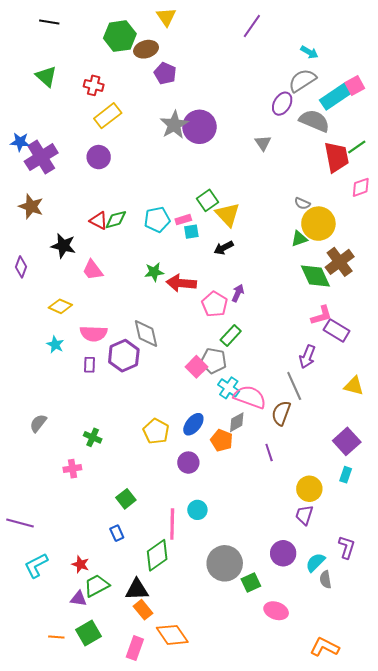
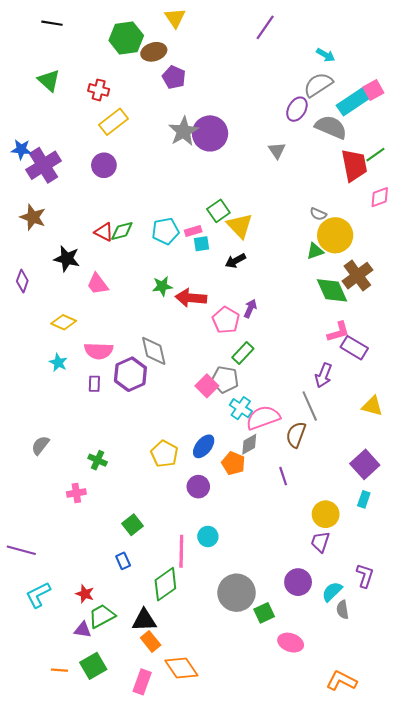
pink semicircle: (250, 397) -> (263, 418), turned -40

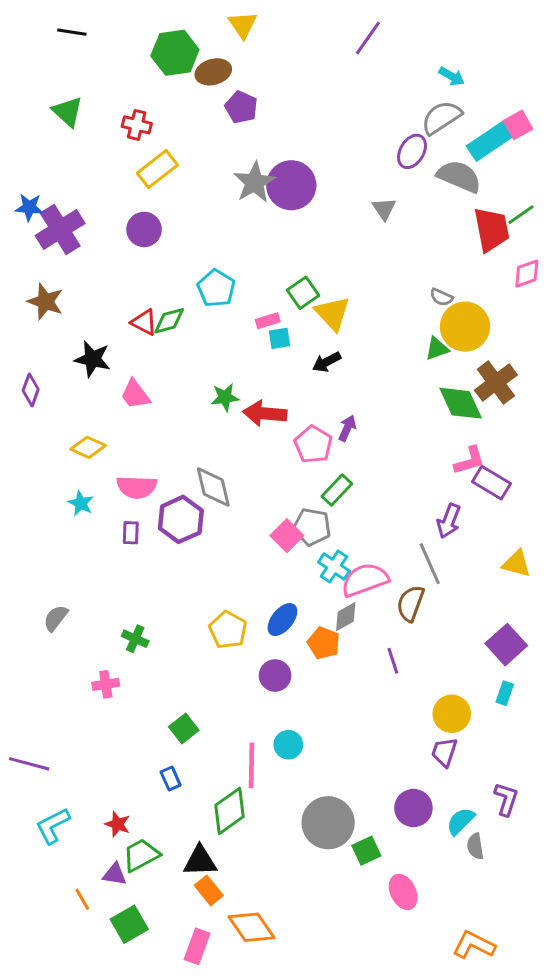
cyan pentagon: (165, 231) -> (216, 288), moved, turned -30
pink ellipse: (291, 643) -> (403, 892), turned 45
orange line: (59, 670) -> (82, 899), moved, turned 56

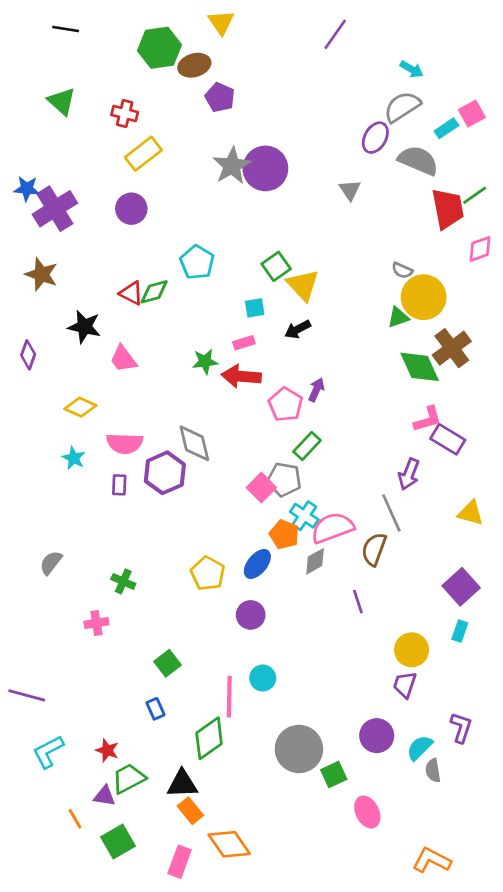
cyan rectangle: (490, 141) -> (446, 128), size x0.6
pink rectangle: (268, 321) -> (244, 343), moved
orange pentagon: (324, 643) -> (284, 534), moved

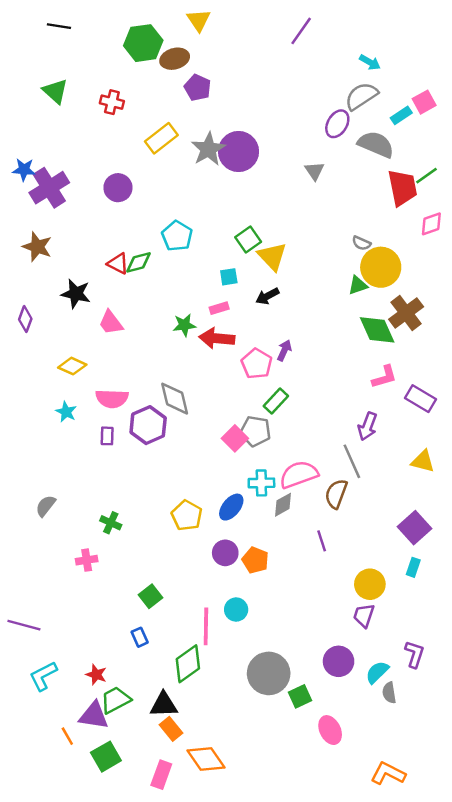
yellow rectangle: (143, 154) -> (161, 138), moved
purple rectangle: (448, 439) -> (420, 399), moved
cyan cross: (304, 516) -> (261, 483), moved, turned -35
orange pentagon: (284, 534) -> (255, 560), moved
purple triangle: (105, 796) -> (94, 716), size x1.5

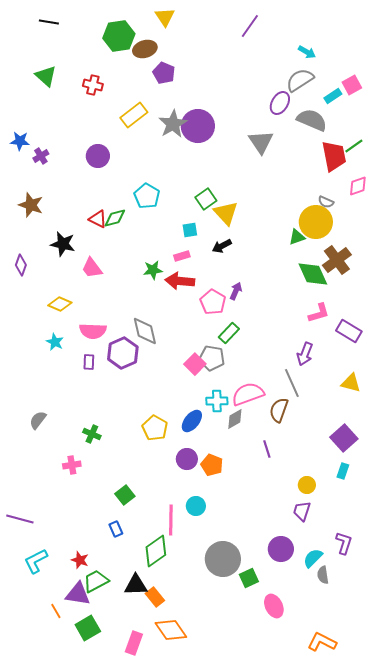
gray triangle: (314, 171) -> (261, 142), size x1.5
purple cross: (49, 188) -> (41, 156), size x0.5
gray semicircle: (361, 243) -> (326, 202), moved
yellow circle: (370, 584) -> (307, 485), size x0.7
orange rectangle: (171, 729) -> (155, 597), moved

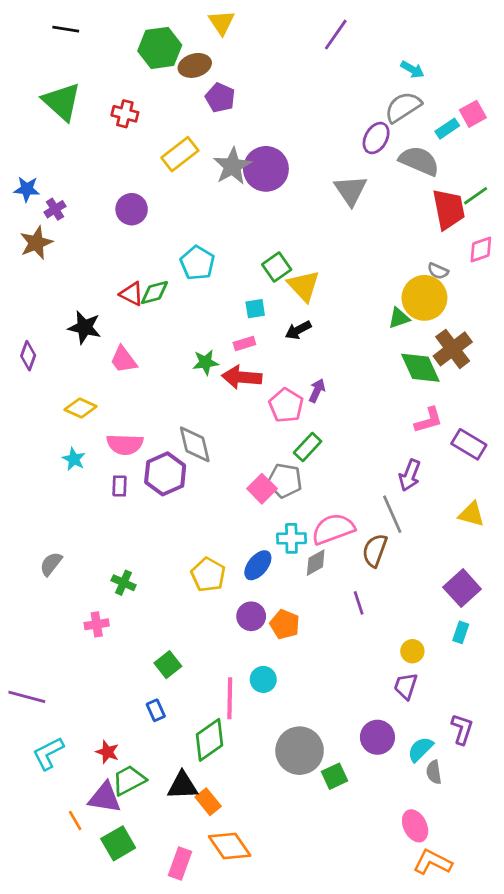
green triangle: (46, 76) -> (62, 102), size x1.4
brown star: (31, 205) -> (36, 243), moved, turned 30
pink ellipse: (274, 606) -> (415, 826), moved

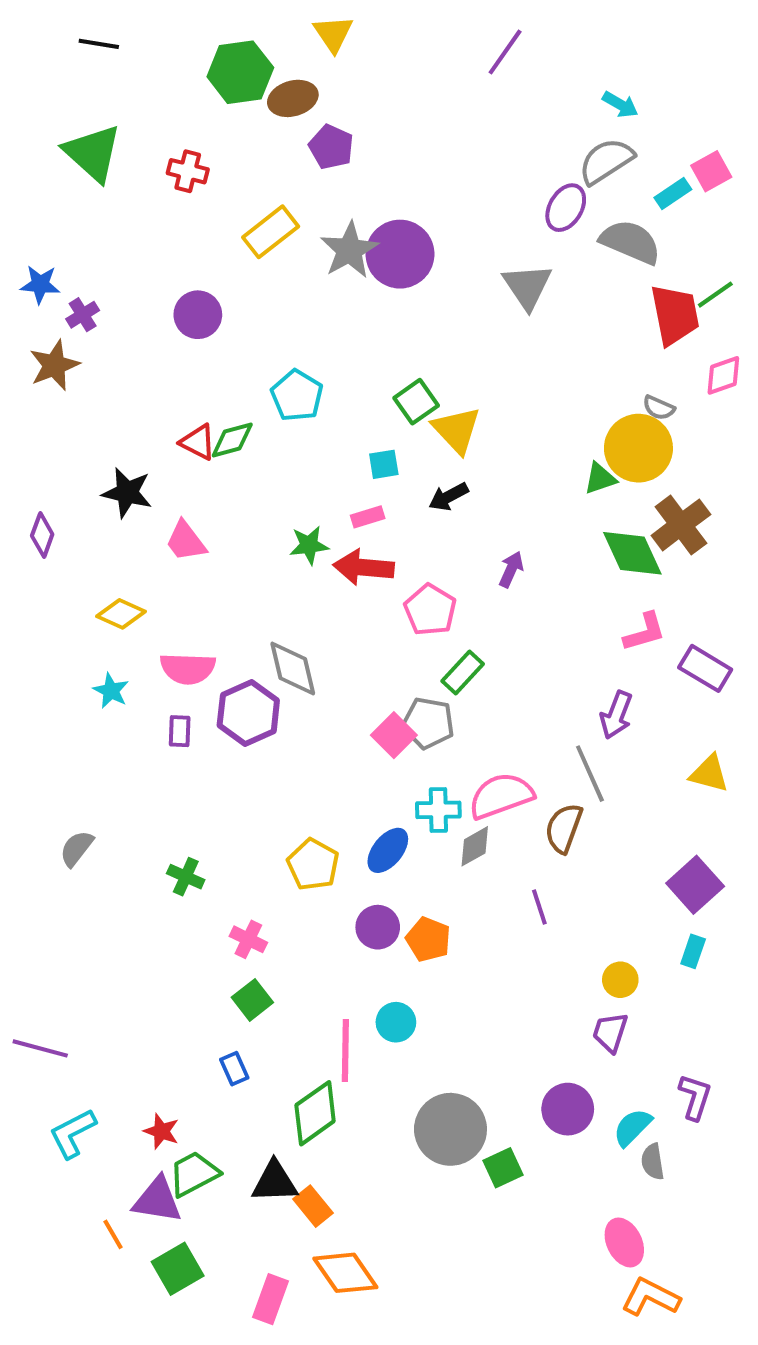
purple arrow: (317, 391) -> (511, 569), moved
pink cross: (97, 624) -> (248, 939), moved, turned 35

